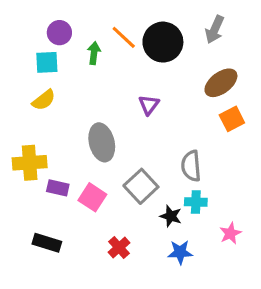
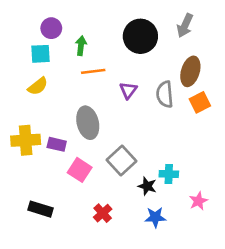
orange line: (124, 37) -> (93, 71), moved, turned -50
brown ellipse: (221, 83) -> (190, 71), turned -36
gray semicircle: (191, 166) -> (165, 94), moved
purple rectangle: (58, 188) -> (57, 144), moved

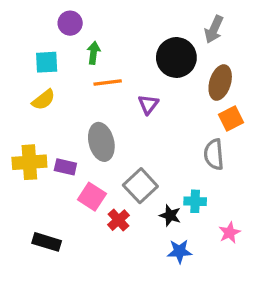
purple circle: (51, 28) -> (70, 23), moved
black circle: (140, 36) -> (176, 57), moved
gray semicircle: (165, 94) -> (214, 154), moved
red cross: (103, 213) -> (119, 220), moved

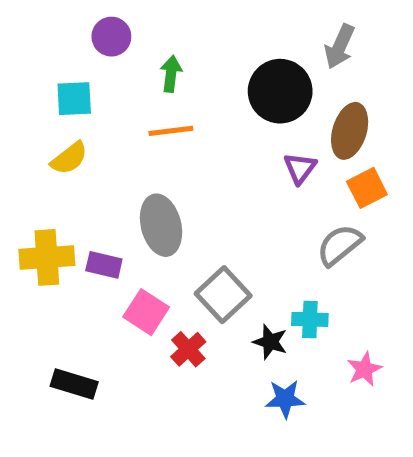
green arrow: (94, 53) -> (171, 74), moved
purple triangle: (148, 104) -> (300, 168), moved
gray semicircle: (214, 154) -> (340, 245), turned 56

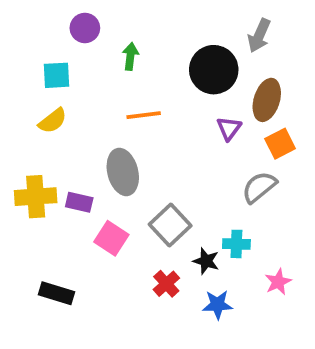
orange line: (171, 131) -> (144, 115), moved
red cross: (188, 349) -> (166, 284), moved

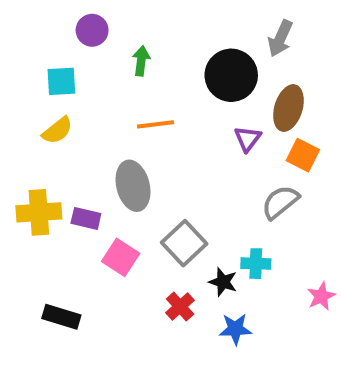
orange square: (280, 144) -> (303, 155), turned -36
pink star: (278, 282) -> (321, 296), moved

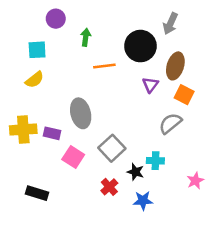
orange line: (156, 124) -> (104, 66), moved

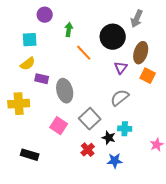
orange line: (104, 66) -> (84, 53), turned 54
gray semicircle: (170, 123) -> (120, 98), moved
purple rectangle: (52, 133) -> (42, 79), moved

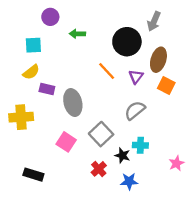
green arrow: (69, 30) -> (77, 34), turned -96
orange line: (84, 53) -> (107, 71), moved

